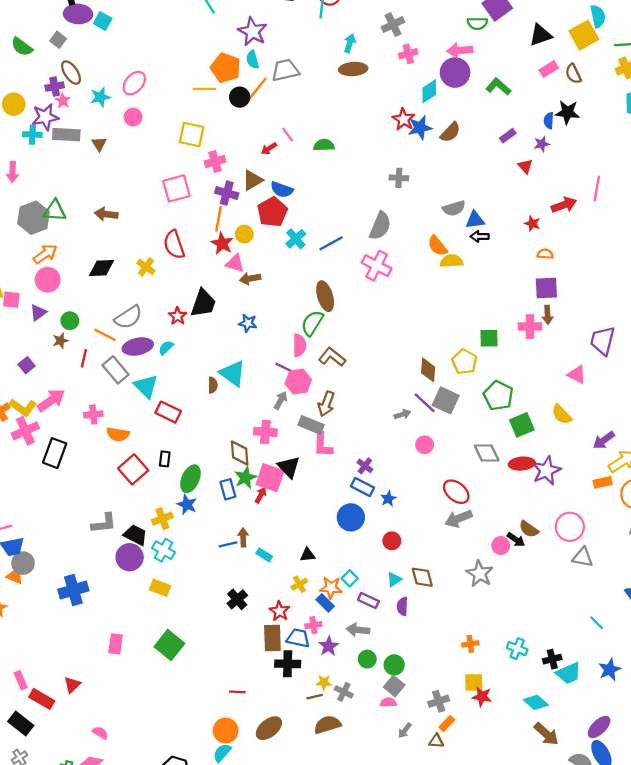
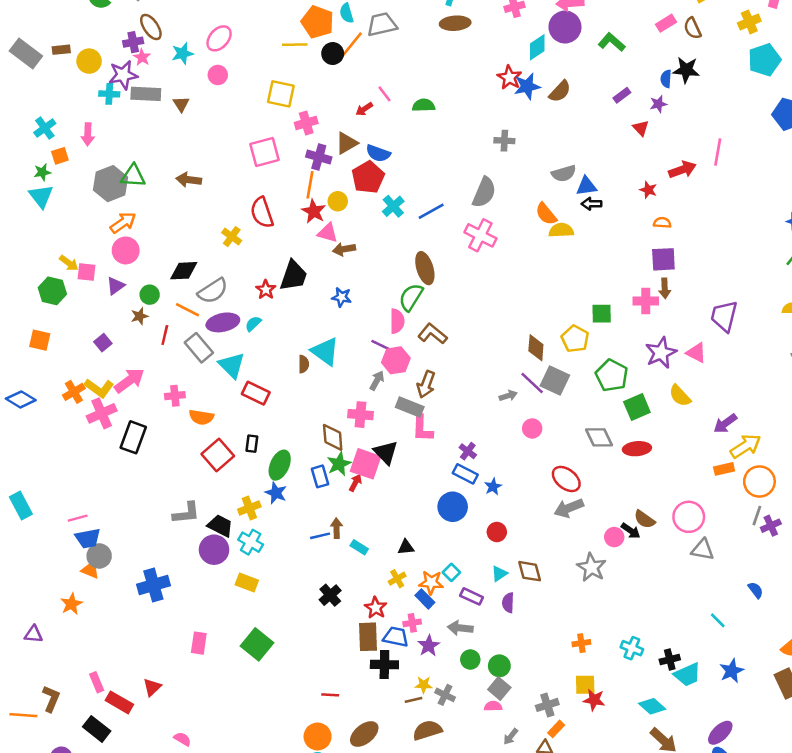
black diamond: (101, 268) -> (184, 271), moved
purple star: (546, 471) -> (661, 353), moved

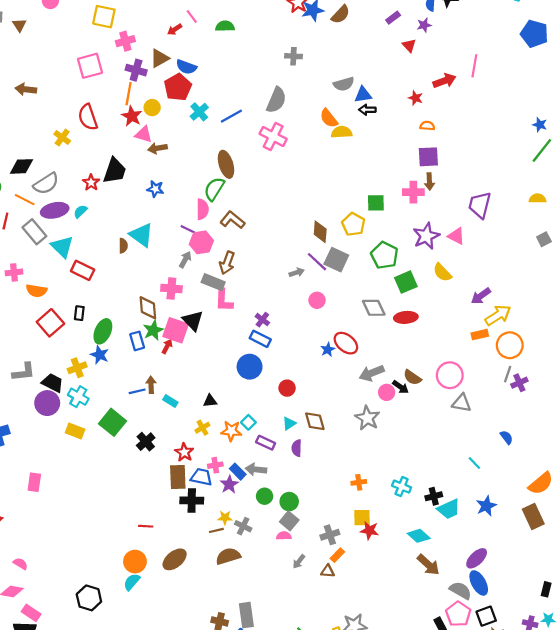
blue star: (493, 487) -> (328, 350), moved
gray arrow: (569, 508) -> (372, 373), moved
blue rectangle: (425, 599) -> (238, 472), moved
green square: (257, 644) -> (113, 422), moved

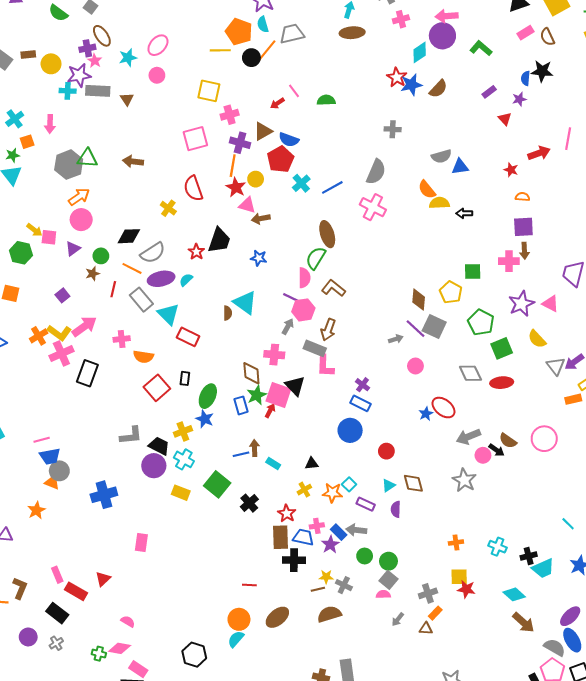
black arrow: (367, 110) -> (464, 213), moved
gray triangle: (462, 403) -> (556, 366), moved, turned 42

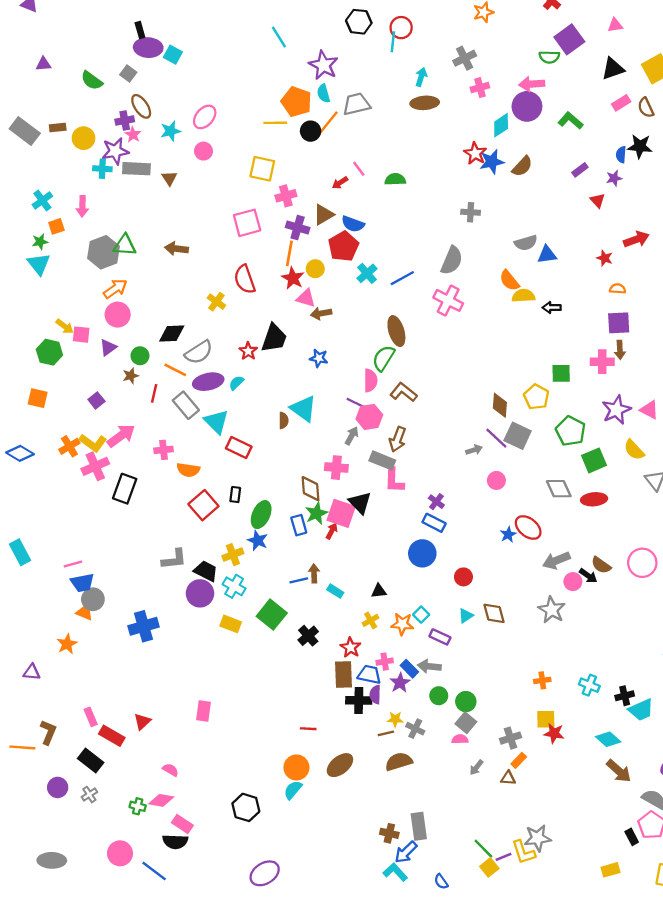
purple semicircle: (396, 509) -> (375, 695), moved
pink rectangle: (141, 543) -> (203, 711), moved

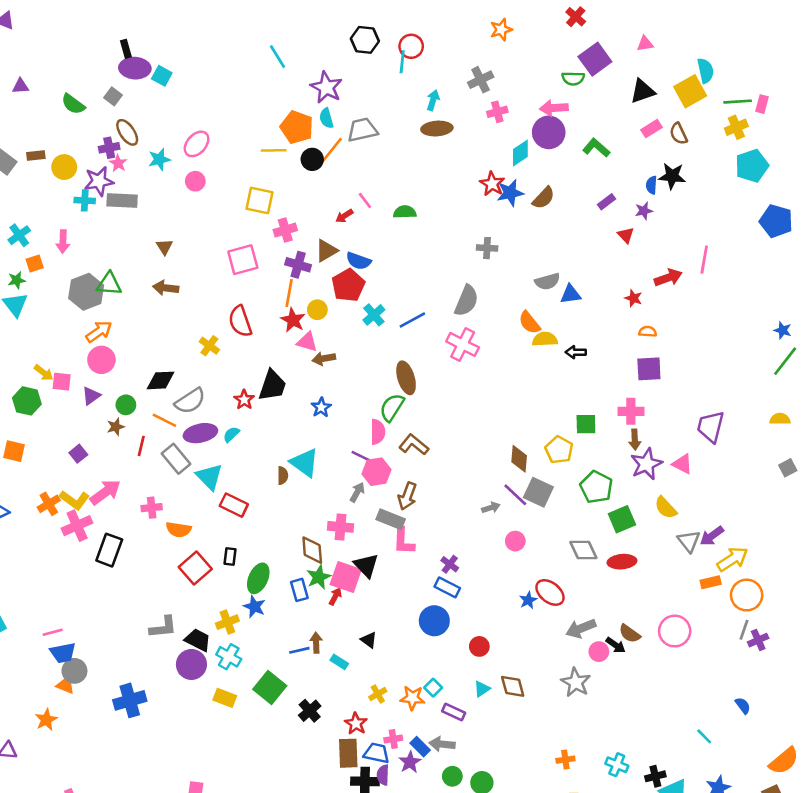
brown triangle: (169, 178) -> (164, 247), moved
brown arrow: (620, 350) -> (635, 440), moved
blue star: (319, 358) -> (321, 407), turned 30
black triangle: (379, 591) -> (369, 640), moved, turned 42

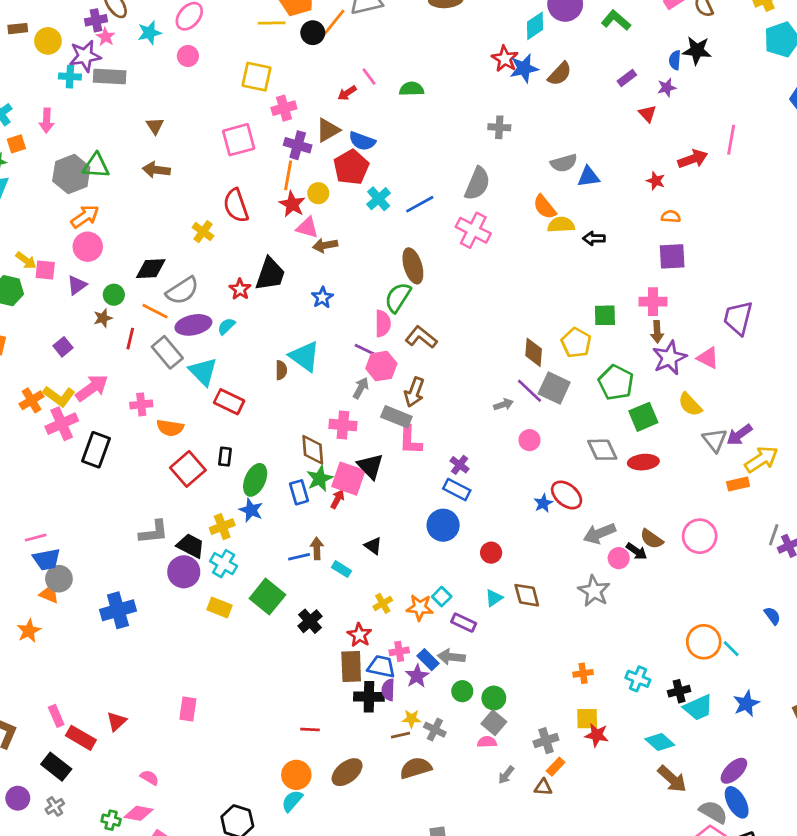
orange circle: (747, 595) -> (704, 642), moved

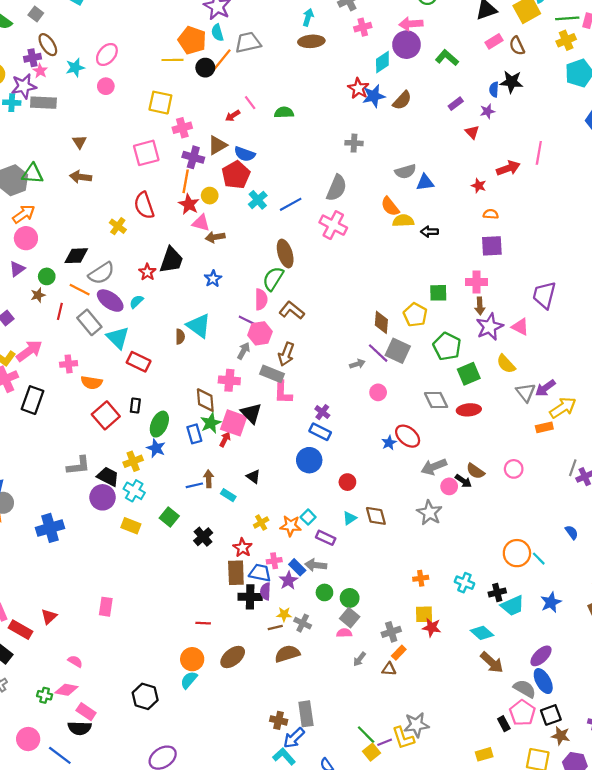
purple ellipse: (193, 325) -> (110, 301), turned 48
pink circle: (700, 536) -> (514, 469), size x0.7
green square: (267, 597) -> (169, 517), size x0.7

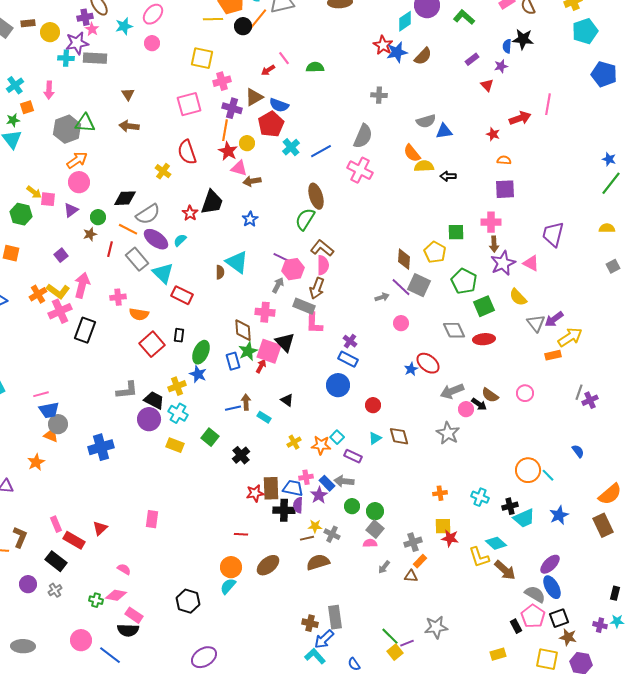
pink semicircle: (261, 299) -> (323, 265), moved
pink arrow: (29, 351) -> (82, 285), turned -40
red star: (242, 548) -> (255, 493), moved, turned 30
yellow L-shape: (403, 738) -> (479, 557), moved

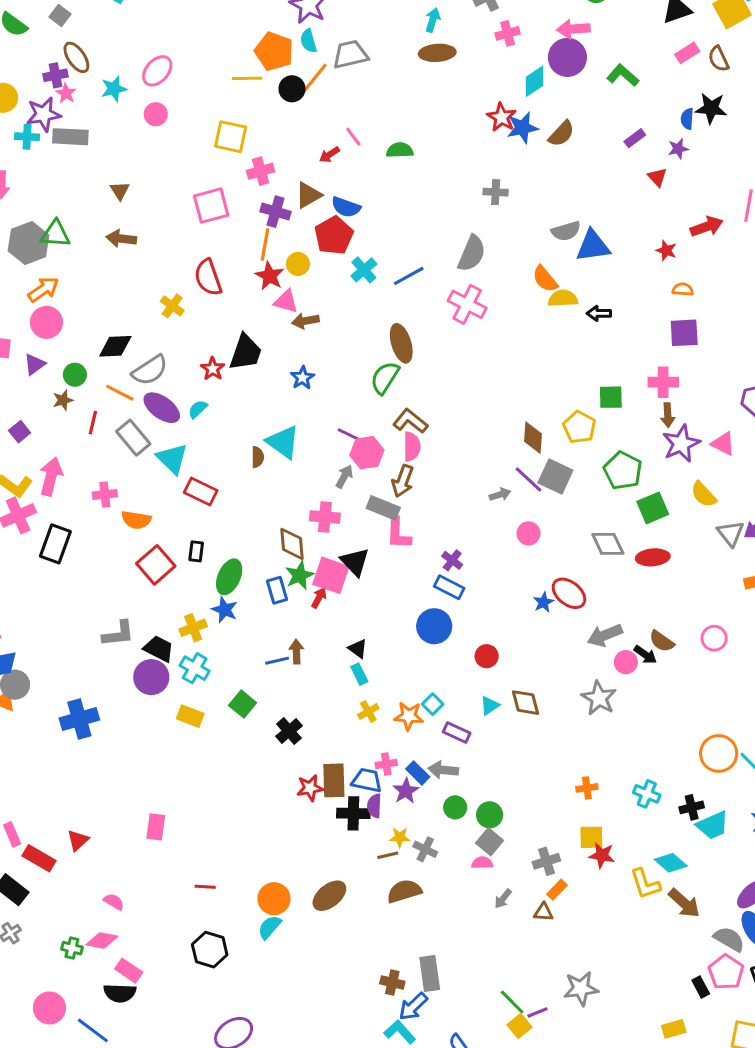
blue triangle: (444, 131) -> (593, 246), size x1.4
cyan rectangle: (264, 417) -> (359, 674), moved, turned 32
red line: (241, 534) -> (205, 887), moved

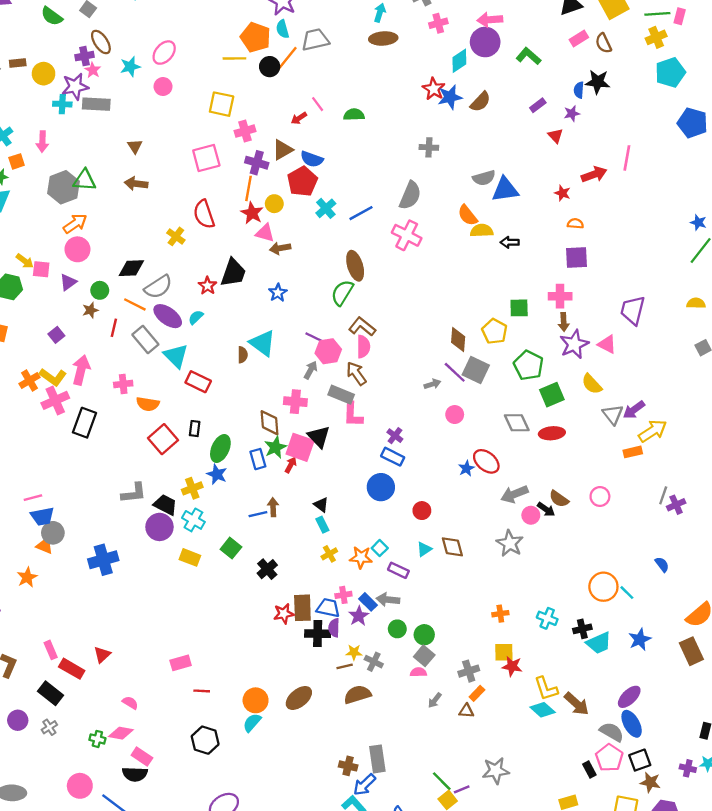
brown arrow: (403, 481) -> (356, 374), turned 125
pink rectangle: (156, 827) -> (181, 663), moved, turned 66
cyan diamond: (671, 863) -> (543, 710), moved

